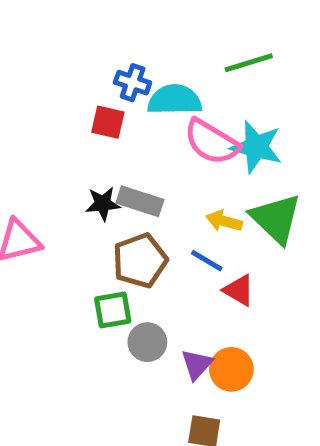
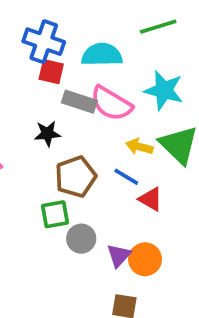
blue cross: (133, 83) -> (44, 42), moved, size x1.5
pink semicircle: (212, 142) -> (111, 104), moved
gray rectangle: (140, 201) -> (79, 102), moved

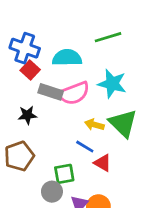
red square: (51, 72) -> (30, 70), turned 30
pink semicircle: (111, 104) -> (74, 93), turned -52
brown pentagon: (76, 177) -> (19, 156), moved
green square: (55, 214) -> (64, 174), moved

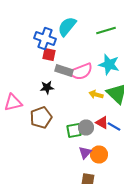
cyan semicircle: (67, 58) -> (67, 26), moved, turned -50
red square: (30, 70) -> (49, 54), turned -32
blue line: (85, 147) -> (114, 126), moved
gray circle: (52, 192) -> (86, 128), moved

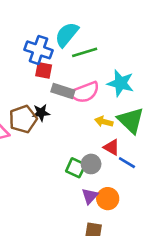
green line: (106, 30) -> (85, 52), moved
brown pentagon: (41, 118) -> (23, 119), moved
red triangle: (102, 122) -> (112, 147), moved
green square: (74, 130) -> (76, 168), turned 35

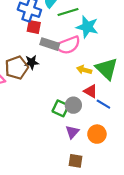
cyan star: (121, 83) -> (87, 27), moved
orange circle: (108, 199) -> (97, 134), moved

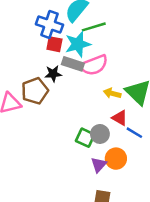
cyan star: (87, 27) -> (78, 44), moved, turned -30
black star: (32, 62) -> (53, 74), moved
orange circle: (97, 134) -> (116, 159), moved

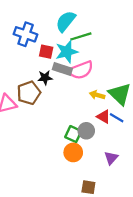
blue cross: (49, 24) -> (26, 34), moved
blue line: (134, 133) -> (117, 118), moved
orange circle: (116, 159) -> (73, 152), moved
purple triangle: (99, 165) -> (111, 158), moved

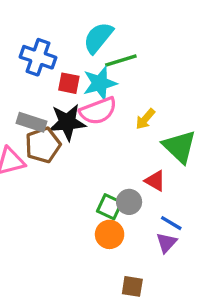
gray rectangle: (62, 69) -> (31, 122), moved
pink semicircle: (81, 70) -> (98, 111), moved
black star: (45, 78) -> (67, 122), size x1.6
yellow arrow: (97, 95) -> (145, 119), moved, turned -64
blue line: (117, 118) -> (171, 223), moved

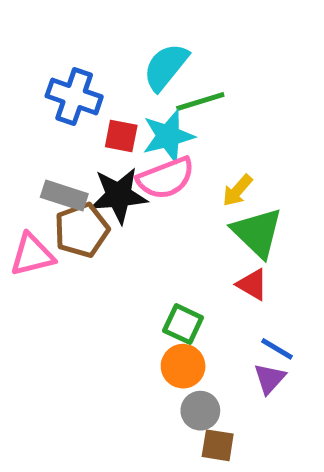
green triangle: (179, 147) -> (257, 233), moved
gray circle: (129, 202) -> (200, 411), moved

